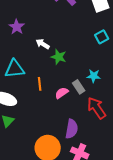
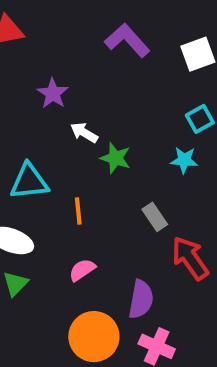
purple star: (17, 27) -> (53, 93), moved
cyan star: (94, 76) -> (184, 160), moved
pink semicircle: (62, 93) -> (82, 270), moved

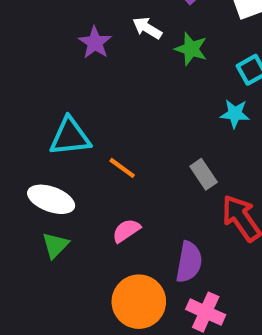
white arrow: (84, 133) -> (147, 28), moved
green star: (116, 158) -> (191, 49), moved
orange line: (78, 211) -> (122, 168), turned -48

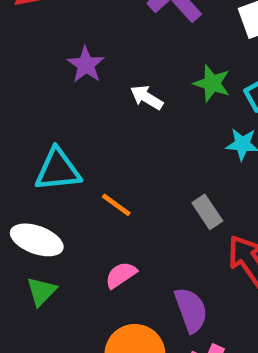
white arrow: (147, 28) -> (147, 97), moved
green star: (191, 49) -> (212, 83), moved
purple semicircle: (189, 262) -> (191, 310), turned -30

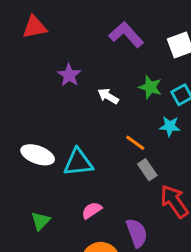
cyan triangle: (58, 170) -> (78, 162), moved
orange line: (116, 205) -> (135, 143), moved
white ellipse: (37, 240) -> (38, 155), moved

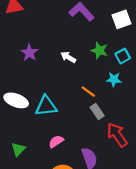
purple star: (69, 75) -> (29, 53), moved

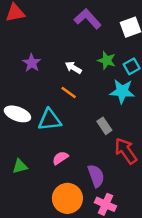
cyan star: (114, 79) -> (122, 91), size x1.5
orange line: (88, 92) -> (69, 93), moved
green triangle: (18, 149) -> (20, 166), turned 32

